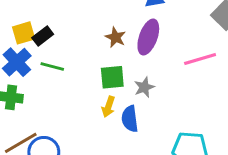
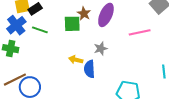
green square: (112, 77) -> (72, 24), moved
yellow arrow: (108, 107) -> (76, 60), turned 80

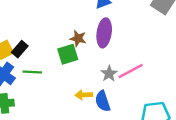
pink line: (140, 32) -> (131, 71), moved

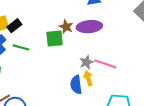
purple ellipse: (104, 33) -> (89, 27), turned 65
pink line: (131, 71) -> (105, 64), turned 35
yellow arrow: (84, 95) -> (88, 78), moved, turned 64

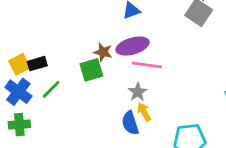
black rectangle: (14, 26) -> (37, 64), turned 32
green line: (21, 47) -> (51, 89), turned -49
pink line: (105, 64) -> (147, 65), moved

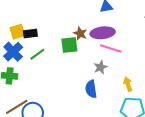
yellow arrow: (144, 112) -> (128, 84), moved

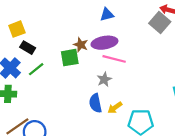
yellow square: (17, 32) -> (17, 29), moved
black rectangle: (30, 33) -> (28, 48), turned 40
yellow arrow: (128, 84) -> (115, 108), moved, turned -104

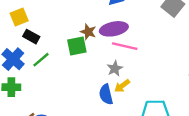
yellow arrow: (115, 108) -> (122, 86), moved

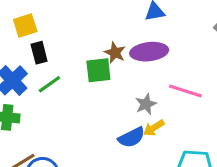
black rectangle: (31, 37) -> (39, 53), turned 42
pink line: (125, 46) -> (185, 91), moved
blue semicircle: (106, 94) -> (131, 137), turned -108

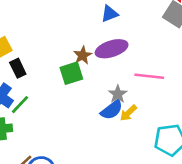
brown star: (115, 53) -> (83, 55), turned 30
green line: (49, 84) -> (20, 105), moved
blue semicircle: (131, 137) -> (112, 110), moved

